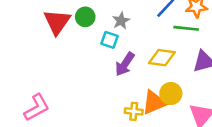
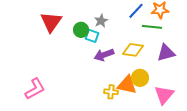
green circle: (85, 17) -> (81, 30), moved
purple arrow: (125, 64) -> (104, 55), turned 36
orange triangle: (154, 102) -> (127, 85), turned 35

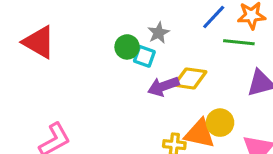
red triangle: (51, 22) -> (39, 42), moved, turned -35
yellow diamond: (133, 50) -> (190, 78), moved

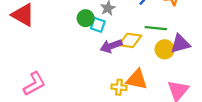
green line: (239, 42) -> (156, 28), moved
yellow circle: (220, 123) -> (165, 49), moved

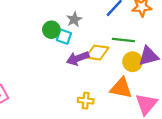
orange triangle: (137, 79) -> (121, 88), moved

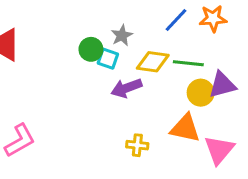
yellow diamond: (97, 53) -> (153, 62), moved

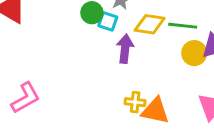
purple arrow: (126, 88) -> (125, 49), turned 116
orange triangle: (185, 128) -> (155, 111), moved

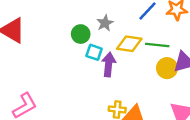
cyan square: (108, 21) -> (94, 52), moved

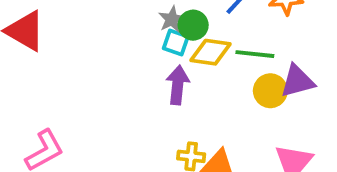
green circle: (81, 34) -> (193, 25), moved
cyan square: (94, 52) -> (176, 42), moved

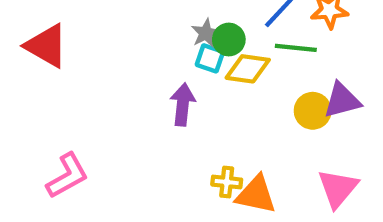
green line: (255, 54) -> (296, 48), moved
purple arrow: (178, 85) -> (183, 104), moved

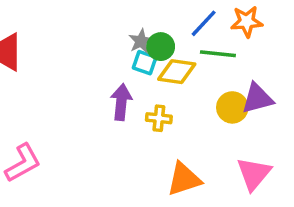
yellow cross: (227, 182) -> (159, 118), moved
orange triangle: (256, 195) -> (184, 179), turned -30

